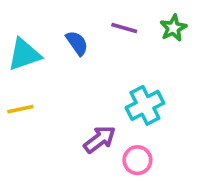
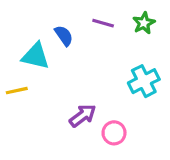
cyan triangle: (24, 54) -> (36, 56), moved, turned 32
cyan cross: (145, 105) -> (144, 81), moved

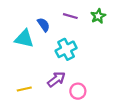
cyan cross: (144, 81) -> (66, 49), moved
yellow line: (17, 91) -> (24, 89), moved

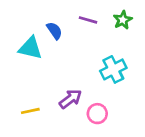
cyan cross: (66, 49) -> (113, 69), moved

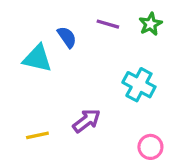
cyan cross: (113, 69) -> (139, 85), turned -35
pink circle: (97, 114) -> (150, 147), moved

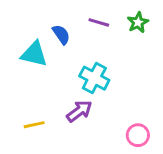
cyan cross: (139, 85) -> (94, 78), moved

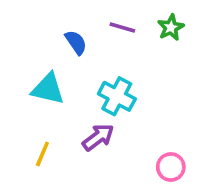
cyan triangle: (34, 54) -> (48, 89), moved
yellow line: (34, 125) -> (42, 154), turned -55

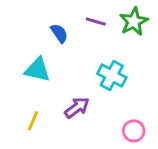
green star: (171, 27) -> (134, 22), size x1.4
cyan cross: (117, 96) -> (112, 76), moved

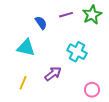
purple line: (96, 22) -> (66, 15), turned -32

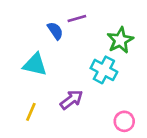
purple line: (66, 15) -> (77, 19), moved
green star: (92, 15) -> (120, 40), moved

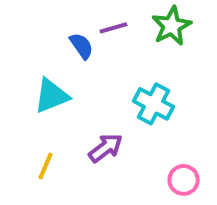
green star: (120, 40) -> (172, 26), moved
cyan triangle: (35, 65) -> (51, 96), turned -35

